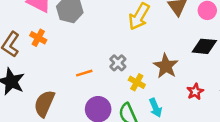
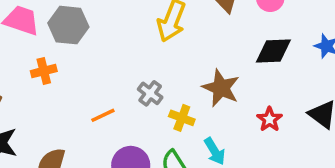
orange cross: (38, 38) -> (44, 71), moved, turned -35

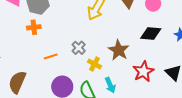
orange cross: (44, 71) -> (34, 27), moved
red star: (270, 119) -> (143, 71), size x1.5

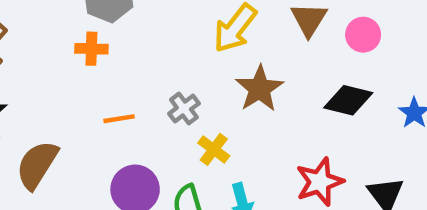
brown star: (119, 50) -> (260, 89), moved

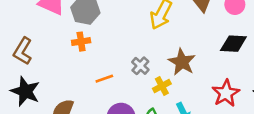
brown star: (260, 89) -> (182, 62), moved
yellow cross: (214, 149) -> (162, 86), turned 36

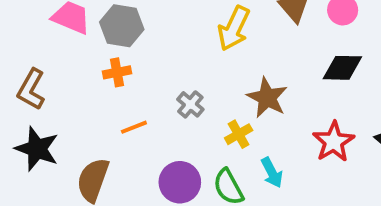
gray cross: (140, 66) -> (190, 104), moved
orange line: (104, 79) -> (134, 127), moved

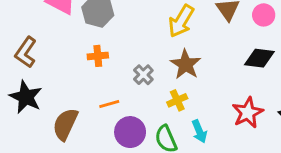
orange cross: (117, 72) -> (98, 56), moved
brown star: (267, 98) -> (186, 64), moved
orange line: (134, 127) -> (109, 104), moved

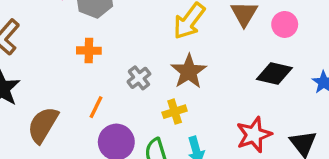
orange line: (109, 104) -> (96, 107), turned -54

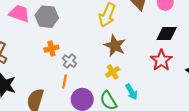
gray cross: (139, 78) -> (70, 61), moved
red star: (254, 135) -> (161, 60), moved

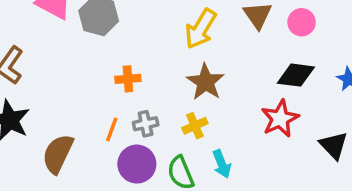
orange cross: (51, 49) -> (128, 79), moved
gray cross: (70, 61) -> (146, 124), moved, turned 32

